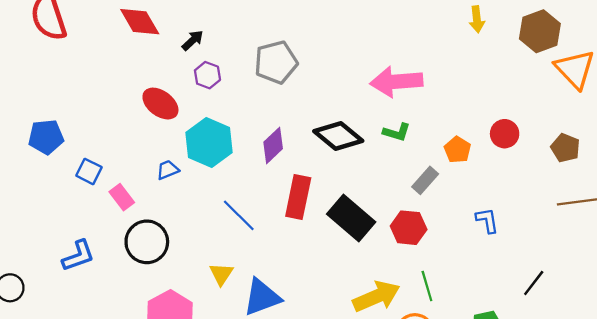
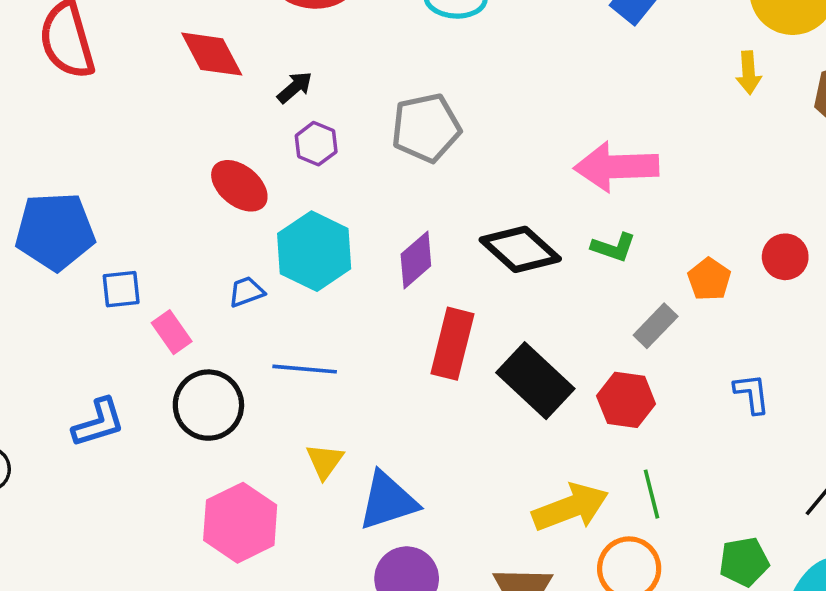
blue pentagon: (46, 137) -> (55, 231), size x1.4
blue square: (89, 171) -> (121, 289), turned -35
blue line: (239, 215) -> (305, 369), moved, turned -42

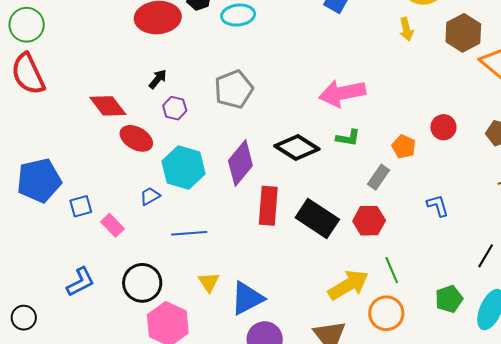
red diamond: (212, 54) -> (108, 106), moved
purple diamond: (416, 260) -> (240, 163), size x1.4
black circle: (208, 405) -> (142, 283), moved

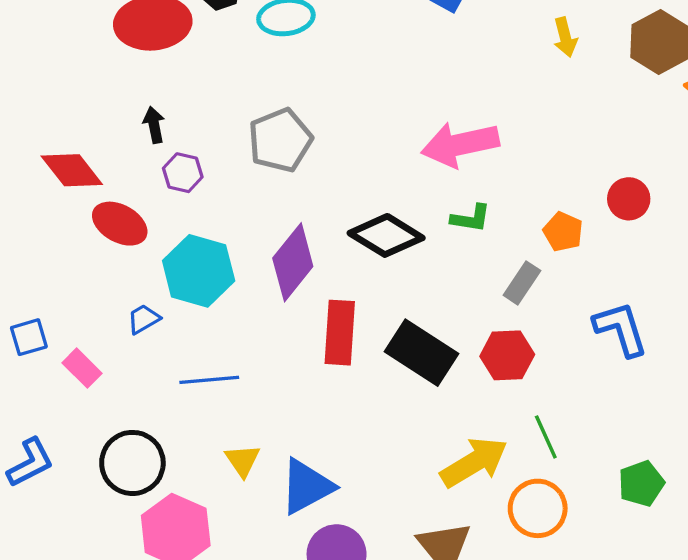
black arrow: (158, 79) -> (154, 125), turned -50
blue L-shape: (438, 206) -> (621, 329), size x1.5

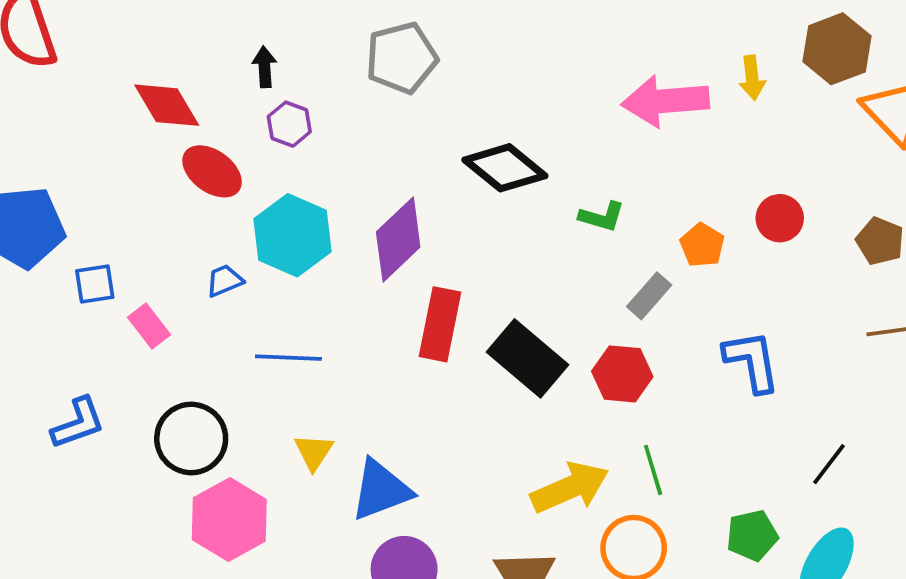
yellow arrow: (565, 37) -> (752, 78), moved
gray pentagon: (280, 140) -> (402, 58), moved
pink arrow: (460, 144) -> (665, 101), moved
black diamond: (386, 235) -> (505, 168), moved

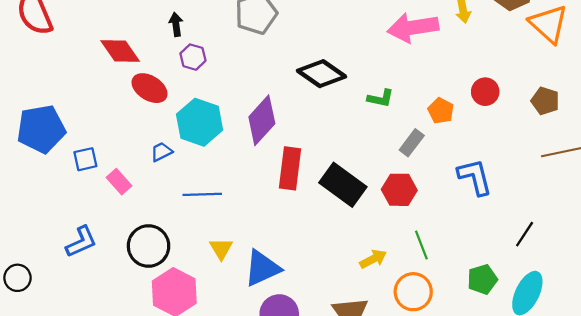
yellow arrow: (570, 488) -> (373, 259), size x0.6

